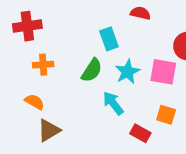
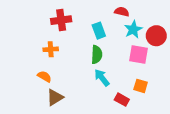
red cross: (27, 26) -> (61, 20), moved
green semicircle: (92, 70) -> (97, 55), moved, turned -30
cyan star: (127, 72) -> (133, 29), moved

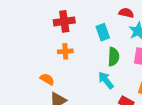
orange cross: (51, 49) -> (65, 51), moved
green semicircle: (97, 55) -> (113, 57), moved

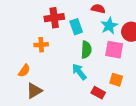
red cross: (64, 21) -> (54, 18), moved
orange semicircle: (47, 79) -> (24, 71), turned 96

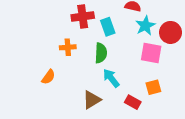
green semicircle: (86, 50) -> (101, 53), moved
orange square: (116, 80) -> (153, 87), turned -32
brown triangle: (34, 91) -> (92, 100), moved

